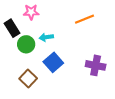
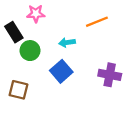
cyan arrow: (46, 37) -> (67, 42), moved
brown square: (28, 79) -> (18, 90), moved, turned -30

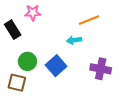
cyan arrow: (67, 42) -> (74, 40), moved
green circle: (30, 51) -> (27, 61), moved

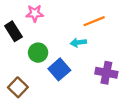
green circle: (27, 61) -> (38, 53), moved
brown square: (17, 83) -> (18, 87), turned 30

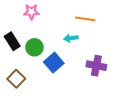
orange line: (94, 21) -> (85, 19), turned 30
black rectangle: (13, 31) -> (12, 41), moved

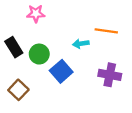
orange line: (85, 19) -> (106, 31), moved

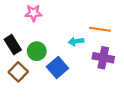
purple cross: (110, 75) -> (103, 58), moved
brown square: (18, 90) -> (18, 72), moved

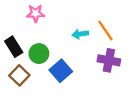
orange line: (100, 29) -> (105, 31), turned 48
cyan arrow: (76, 41) -> (80, 34), moved

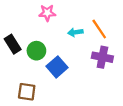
pink star: (35, 13) -> (47, 13), moved
brown square: (19, 75) -> (27, 92), moved, turned -36

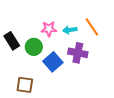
pink star: (47, 13) -> (49, 29), moved
purple cross: (102, 57) -> (78, 53), moved

